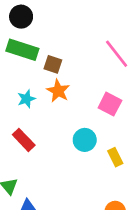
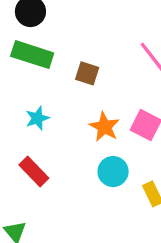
brown square: (53, 64) -> (87, 73), moved
orange star: (58, 91) -> (104, 127), moved

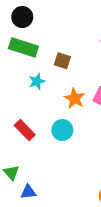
cyan star: (37, 118) -> (37, 81), moved
cyan circle: (113, 172) -> (62, 130), moved

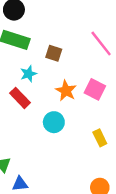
red rectangle: (25, 130) -> (20, 98), moved

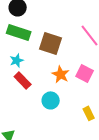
brown square: (54, 53) -> (51, 43), size x1.6
cyan star: (28, 74) -> (17, 60), moved

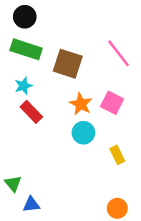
cyan circle: (51, 100) -> (83, 133), moved

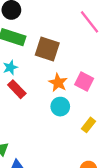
pink line: (119, 53) -> (90, 22), moved
yellow rectangle: (117, 155) -> (88, 125), turned 64

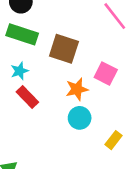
pink square: (84, 82) -> (106, 74), moved
orange star: (58, 83) -> (77, 89), turned 30

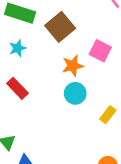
brown square: (64, 49) -> (60, 27), turned 32
red rectangle: (27, 97) -> (18, 88), moved

